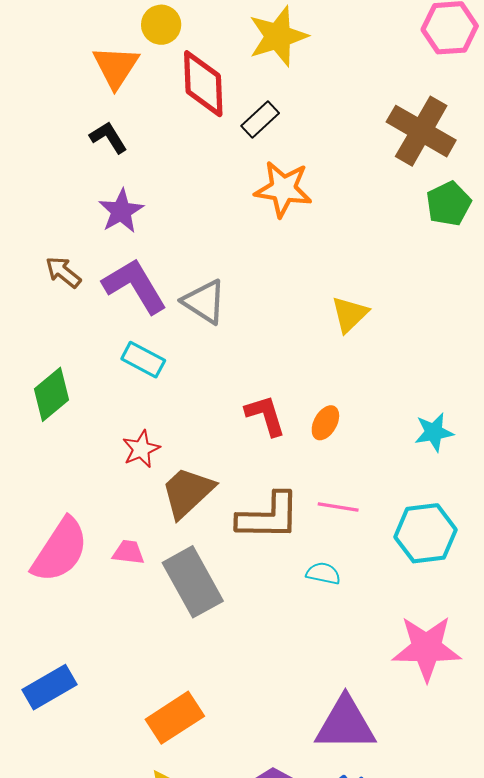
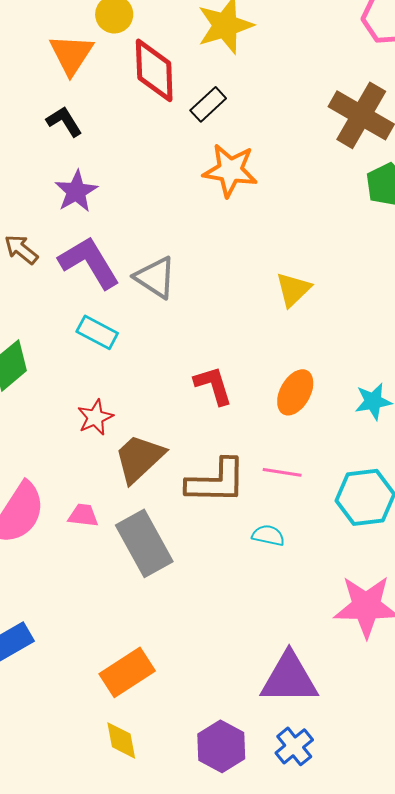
orange ellipse: (325, 423) -> (295, 392), moved, size x1.4

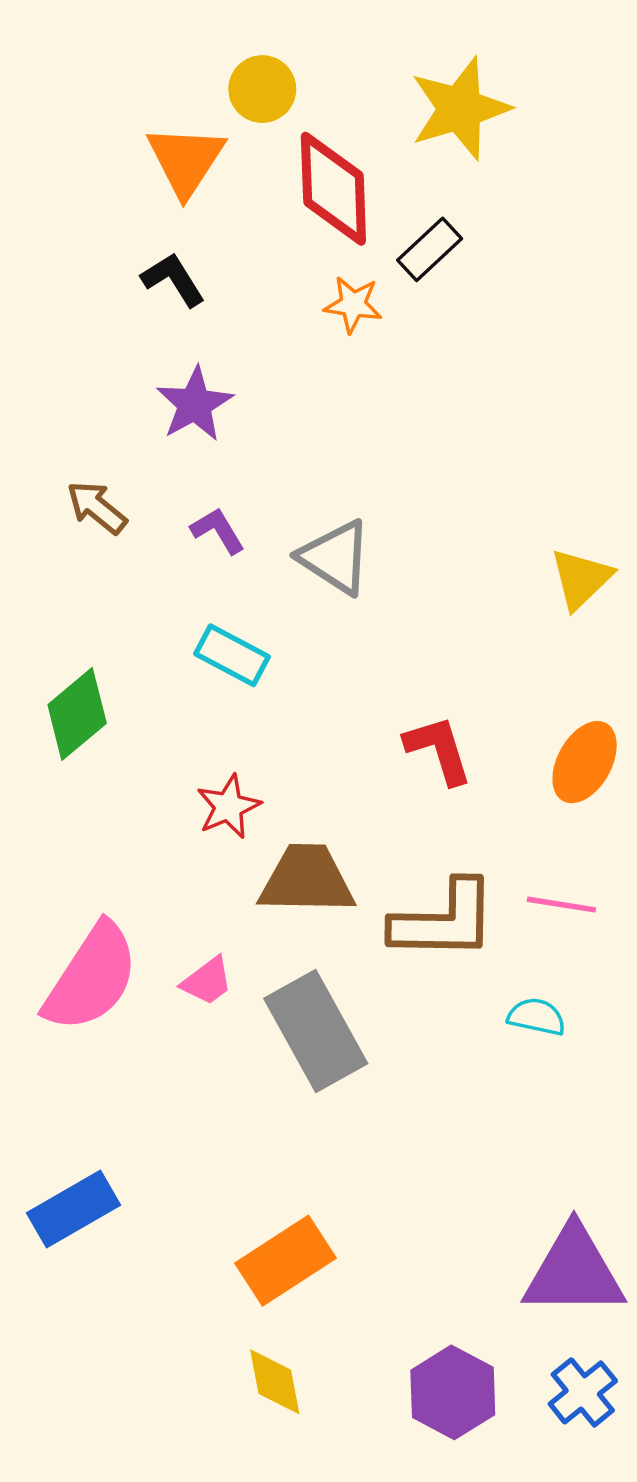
orange star: (230, 170) -> (353, 304), moved, size x0.6
purple L-shape: (89, 262) -> (218, 531), size x0.5
brown trapezoid: (139, 458) -> (307, 880), turned 44
pink trapezoid: (83, 515) -> (207, 981), turned 136

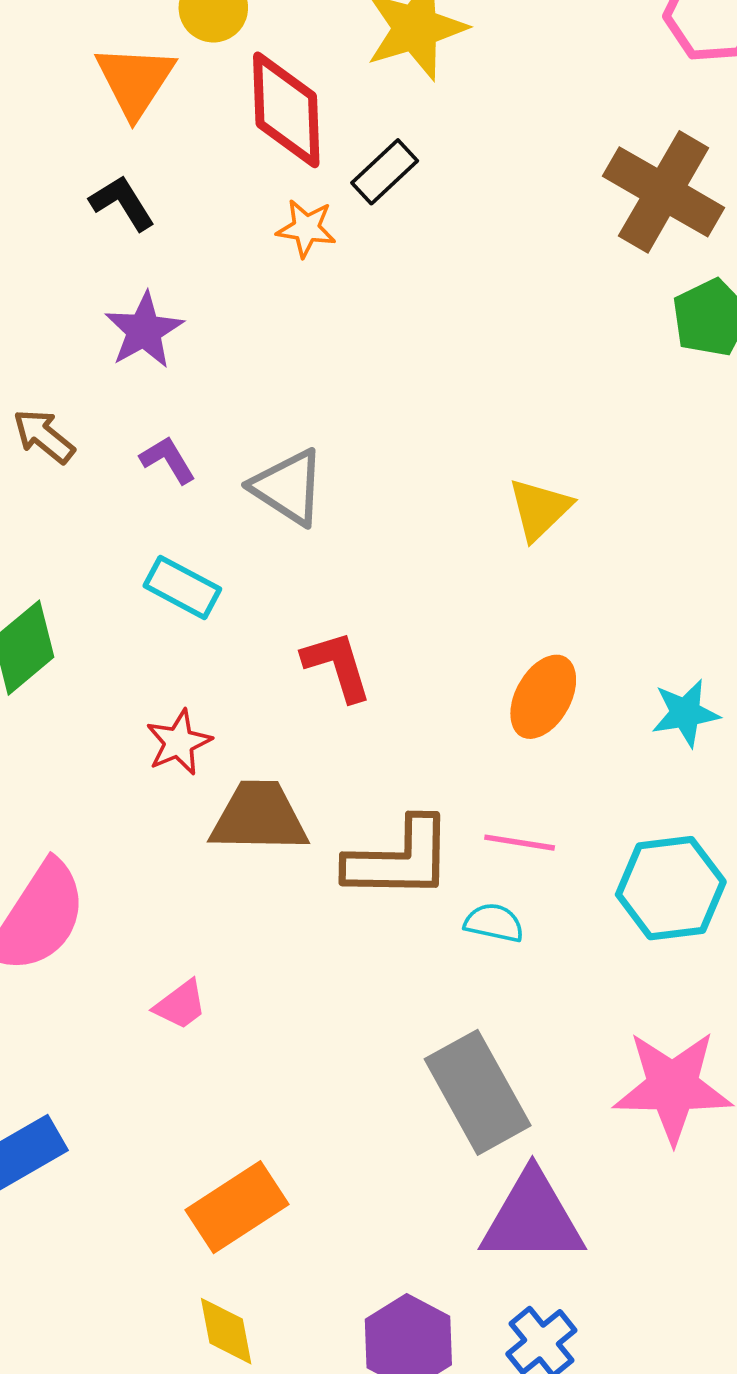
red L-shape: (439, 750) -> (337, 666), moved
pink trapezoid: (207, 981) -> (181, 1005), moved
cyan semicircle: (536, 1017) -> (494, 923), moved
gray rectangle: (316, 1031) -> (478, 1092), moved

